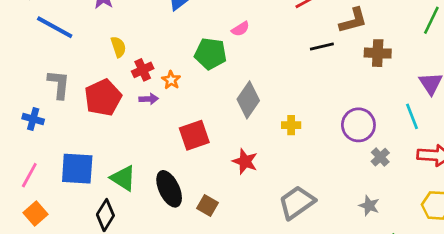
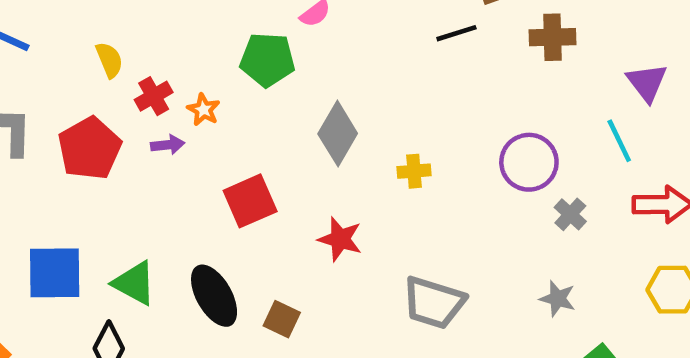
gray trapezoid: (297, 203) -> (434, 303), turned -123

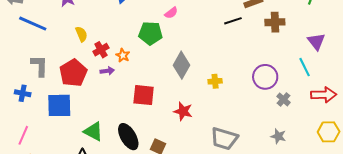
red square: (250, 201) -> (144, 95), turned 30
blue square: (55, 273) -> (59, 105), moved

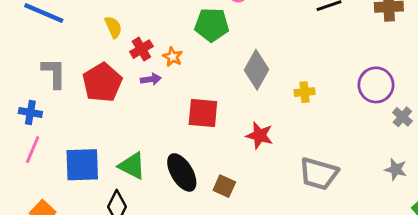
blue square: (59, 105) -> (82, 165), moved
pink line: (23, 135) -> (33, 150), moved

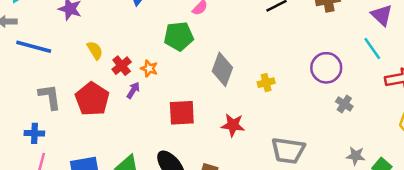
purple arrow: (151, 79) -> (133, 90), turned -42
gray cross: (402, 117) -> (344, 104), moved
gray star: (396, 169) -> (356, 156), moved

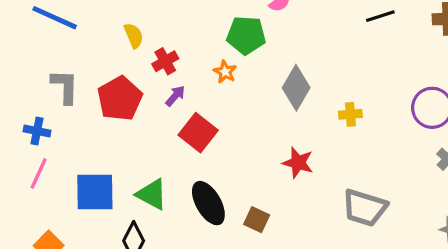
orange star: (149, 68) -> (225, 72), moved
red square: (182, 113) -> (198, 133), moved, turned 32

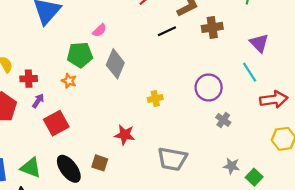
red cross: (165, 61) -> (29, 79), turned 35
gray diamond: (296, 88) -> (115, 64), moved
red square: (198, 133) -> (56, 123), turned 30
brown square: (257, 220) -> (100, 163), moved

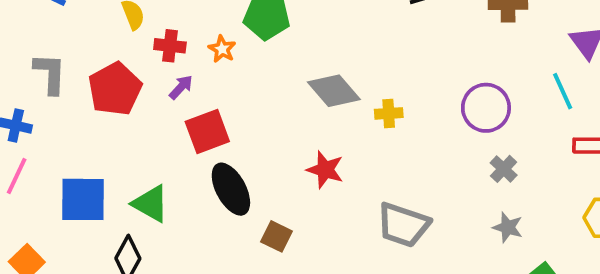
gray diamond: (115, 64) -> (334, 91), moved, turned -72
orange star: (69, 81) -> (222, 49), moved
brown square: (100, 163) -> (277, 236), moved
gray star: (231, 166) -> (508, 227), moved
black ellipse: (69, 169) -> (231, 189), moved

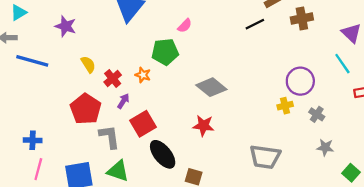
red cross: (170, 46) -> (113, 79), turned -36
gray L-shape: (50, 73) -> (109, 137), moved
yellow cross: (389, 113) -> (285, 106), moved
red star: (325, 170) -> (203, 126), moved

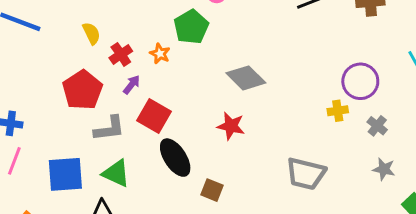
green pentagon: (165, 52) -> (191, 27), turned -30
red square: (143, 124) -> (154, 116), turned -35
gray L-shape: (109, 137) -> (109, 129), turned 85

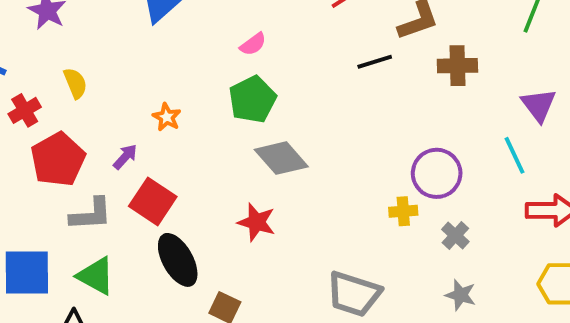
green pentagon: (191, 27) -> (252, 99), moved
red cross: (121, 54) -> (25, 110), moved

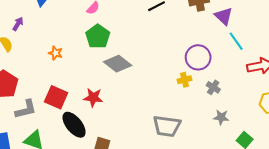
purple triangle: (539, 105) -> (224, 16), moved
purple arrow: (125, 157) -> (18, 24), moved
red star: (256, 222) -> (93, 98), moved

